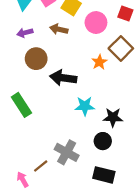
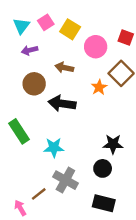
brown arrow: (59, 29) -> (64, 68), moved
purple arrow: (25, 33) -> (30, 50), moved
cyan star: (85, 106) -> (54, 148), moved

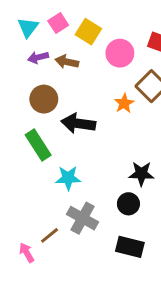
brown arrow: (64, 68) -> (67, 62), moved
green rectangle: (19, 131) -> (38, 145), moved

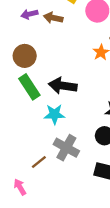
brown circle: (44, 99) -> (25, 56), moved
black arrow: (78, 123) -> (63, 86), moved
pink arrow: (27, 253) -> (20, 187), moved

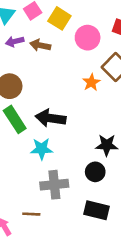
gray cross: (66, 148) -> (54, 185), turned -35
brown line: (39, 162) -> (31, 214), moved, turned 42

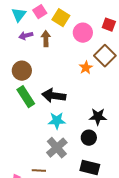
brown arrow: (40, 45) -> (46, 39), turned 77
cyan star: (42, 149) -> (57, 121), moved
gray cross: (54, 185) -> (57, 148), turned -35

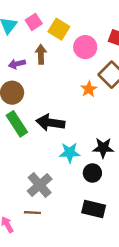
purple arrow: (26, 36) -> (17, 64), moved
cyan star: (57, 121) -> (70, 153), moved
gray cross: (57, 148) -> (40, 185), moved

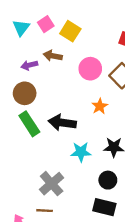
pink circle: (85, 47) -> (90, 69), moved
brown arrow: (41, 54) -> (53, 56), turned -78
orange star: (89, 89) -> (100, 106), moved
black circle: (92, 173) -> (108, 180), moved

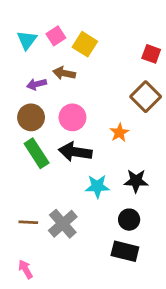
pink circle: (90, 69) -> (72, 117), moved
brown line: (45, 211) -> (28, 222), moved

